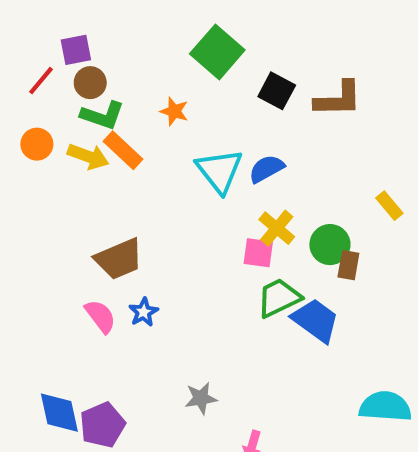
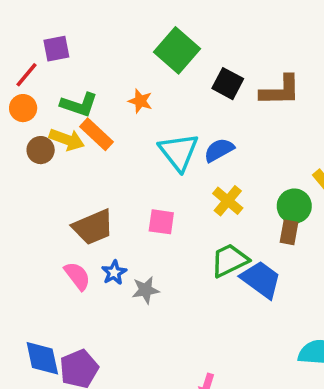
brown circle: (90, 83) -> (41, 150), moved
orange circle: (37, 144) -> (23, 108), moved
green circle: (330, 245) -> (294, 206), moved
pink square: (258, 253) -> (161, 222), moved
gray star: (201, 398) -> (146, 290), moved

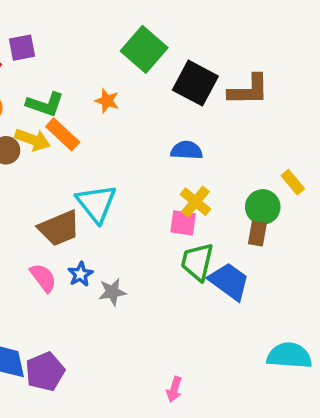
black square: (228, 84) -> (195, 83), size x1.4
blue semicircle: (219, 150) -> (187, 150), turned 32
cyan triangle: (179, 152) -> (96, 203), moved
pink square: (161, 222) -> (183, 223), moved
green trapezoid: (230, 260) -> (197, 262), turned -51

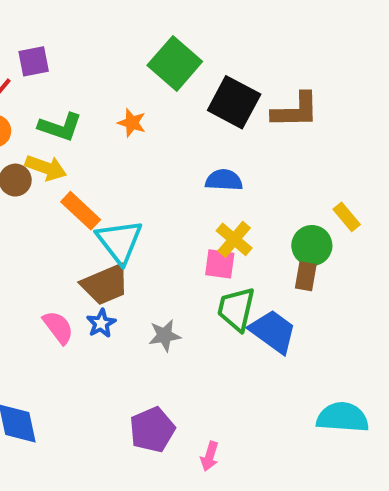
orange rectangle: (63, 134) -> (81, 211), moved
brown trapezoid: (59, 228) -> (105, 284), moved
gray star: (112, 292) -> (165, 336), moved
purple pentagon: (45, 372) -> (152, 430), moved

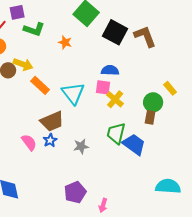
brown L-shape: (295, 110) -> (145, 36), turned -110
green L-shape: (60, 127) -> (34, 29), moved
cyan triangle: (120, 241) -> (73, 93), moved
pink square: (220, 264) -> (103, 87), moved

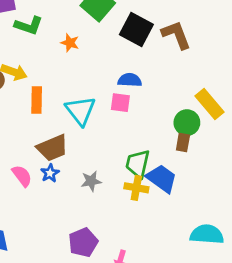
orange rectangle: (40, 85) -> (37, 100), turned 48
yellow rectangle: (170, 88) -> (210, 104), size x1.6
yellow cross: (115, 99) -> (136, 188), moved, turned -30

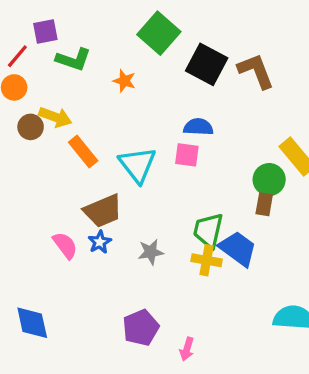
orange rectangle: (37, 100) -> (83, 152), turned -40

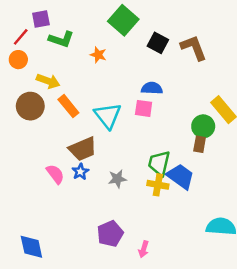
black square: (207, 64) -> (158, 43), size x0.7
brown circle: (31, 127) -> (30, 106), moved, size x1.5
blue diamond: (32, 323) -> (31, 247), moved

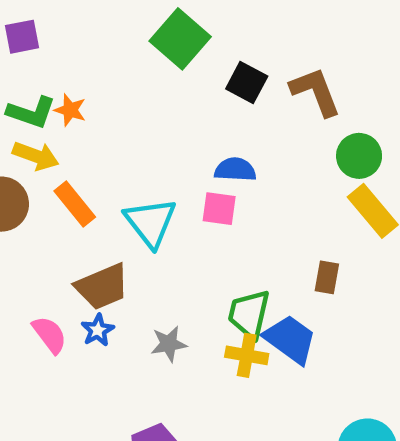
green L-shape: (61, 39) -> (31, 112), moved
orange star: (98, 55) -> (70, 110), moved
green circle: (203, 126) -> (359, 156), moved

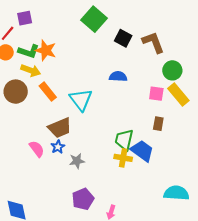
orange star: (70, 110) -> (46, 50), size x1.5
pink square: (219, 209) -> (156, 94), moved
gray star: (169, 344) -> (77, 161), moved

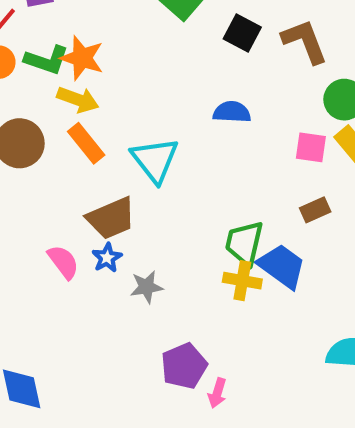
yellow arrow: (31, 70) -> (78, 100), moved
brown rectangle: (158, 124) -> (315, 210), turned 56
purple pentagon: (83, 199) -> (184, 366), moved

